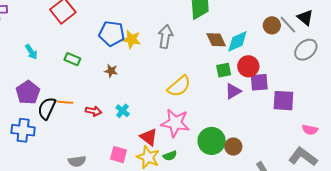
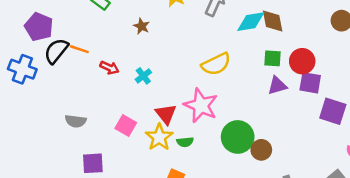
cyan diamond: (237, 41) -> (251, 22), moved
purple pentagon: (28, 92) -> (39, 27), turned -30

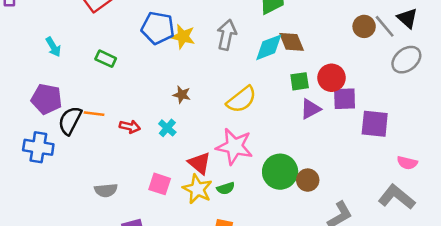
brown star: (142, 26) -> (182, 95), moved

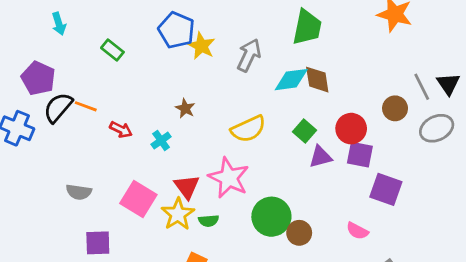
brown circle: (364, 26) -> (395, 108), moved
green square: (300, 81) -> (304, 131), moved, turned 36
pink semicircle: (407, 163) -> (357, 231), moved
pink square: (160, 184) -> (138, 199), size x1.4

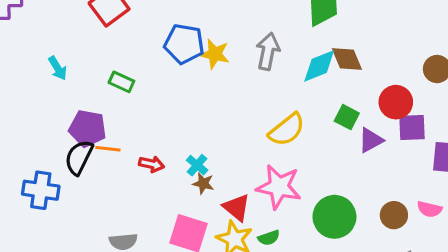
purple pentagon: (38, 78) -> (88, 128), moved
brown star: (185, 108) -> (203, 183), moved
brown circle: (299, 233) -> (394, 215), moved

